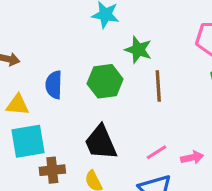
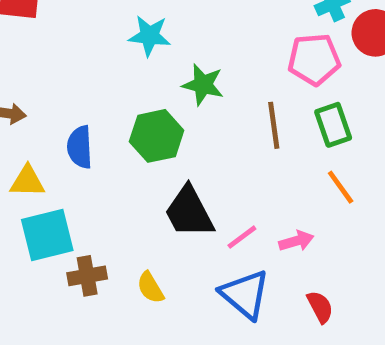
brown line: (158, 86) -> (274, 125), moved
black trapezoid: (101, 142) -> (189, 212), moved

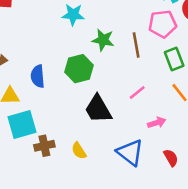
brown line: (274, 125) -> (136, 45), moved
pink line: (242, 237) -> (137, 92), moved

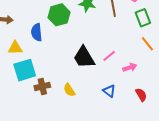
green hexagon: (79, 69) -> (59, 15), moved
pink line: (137, 92) -> (109, 56), moved
blue triangle: (130, 152) -> (109, 91), size x0.6

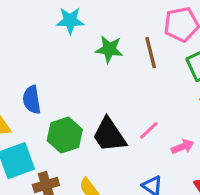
green hexagon: (59, 15) -> (65, 135), moved

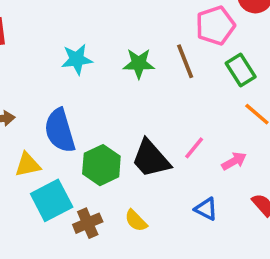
cyan star: (70, 21) -> (77, 59), moved
blue semicircle: (32, 100) -> (60, 131), size x1.4

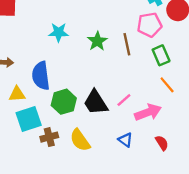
green star: (139, 63) -> (97, 41), turned 30
pink arrow: (234, 161) -> (148, 112), size x1.6
yellow semicircle: (136, 221) -> (80, 140), size x1.5

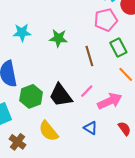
green star: (97, 41) -> (58, 38), turned -30
brown line: (127, 44) -> (89, 56), moved
brown cross: (49, 137) -> (17, 142), moved, turned -35

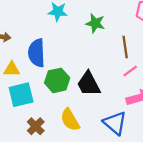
pink line: (87, 91) -> (130, 71), moved
blue triangle: (91, 128) -> (115, 123), size x1.6

